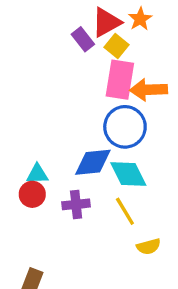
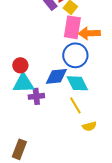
cyan triangle: (37, 174) -> (23, 83), size x1.6
red circle: (32, 194) -> (20, 65), moved
purple cross: (76, 204) -> (36, 96), moved

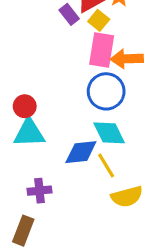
blue diamond: (56, 76) -> (81, 152), moved
purple cross: (36, 96) -> (39, 191), moved
yellow semicircle: (89, 126) -> (127, 197), size x1.5

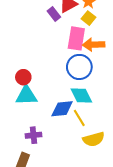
yellow square: (99, 20) -> (89, 18), moved

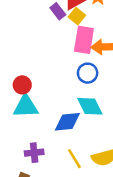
yellow square: (89, 18) -> (77, 16), moved
blue circle: (79, 67) -> (88, 73), size x0.7
yellow line: (79, 118) -> (74, 159), moved

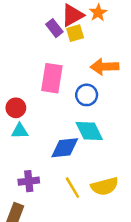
yellow square: (77, 16) -> (75, 33), turned 35
pink rectangle: (84, 40) -> (52, 78), moved
cyan triangle: (26, 106) -> (20, 131), size x0.6

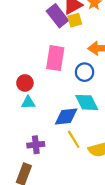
purple rectangle: (54, 28) -> (57, 16), size x1.5
yellow line: (72, 188) -> (74, 139), moved

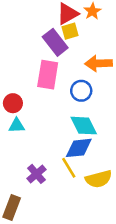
purple rectangle: (57, 16) -> (55, 42), moved
blue diamond: (66, 117) -> (79, 148), moved
purple cross: (36, 145) -> (37, 174), moved, turned -35

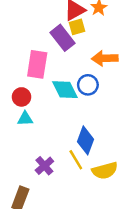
pink rectangle: (48, 75) -> (37, 64), moved
cyan diamond: (84, 126) -> (65, 90), moved
blue diamond: (79, 148) -> (85, 140), turned -64

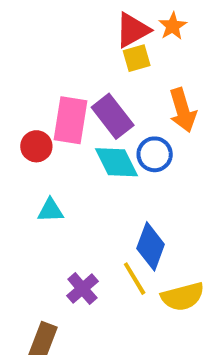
purple rectangle: (63, 38) -> (113, 116), moved
orange arrow: (105, 58) -> (183, 110), turned -105
red circle: (21, 97) -> (36, 146), moved

